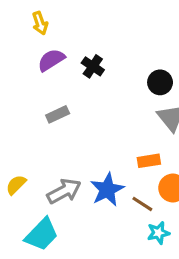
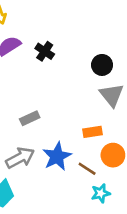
gray rectangle: (58, 114) -> (30, 118), moved

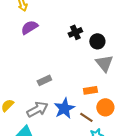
black cross: (45, 51) -> (75, 32), moved, turned 32

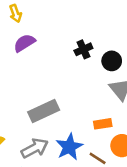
gray rectangle: (44, 80) -> (44, 111), size x1.6

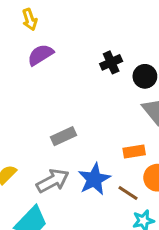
gray rectangle: (44, 111) -> (63, 136), size x0.7

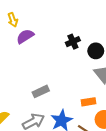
yellow arrow: (30, 19) -> (13, 20), moved

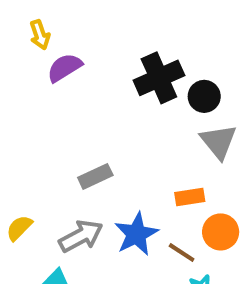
black cross: (73, 42) -> (159, 78), size x1.6

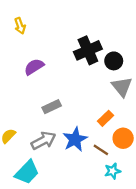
purple semicircle: (64, 68) -> (34, 67), moved
orange rectangle: (190, 197) -> (106, 118), turned -35

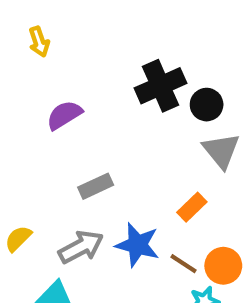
orange circle: (123, 138) -> (223, 266), moved
blue star: (75, 139) -> (137, 245), turned -30

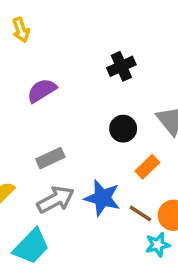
black cross: (160, 86) -> (121, 66), size x0.7
black circle: (207, 105) -> (123, 129), moved
gray rectangle: (96, 186) -> (50, 158), moved

